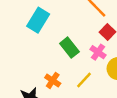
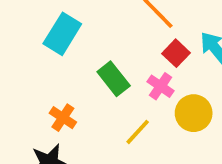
orange cross: (53, 80) -> (63, 118), moved

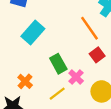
pink cross: (161, 86) -> (76, 77), moved
yellow line: (138, 132) -> (57, 94), moved

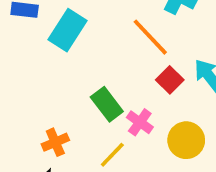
cyan rectangle: (33, 33) -> (67, 30), moved
orange cross: (25, 81) -> (55, 142), turned 32

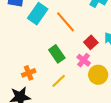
orange line: (150, 37) -> (66, 22), moved
pink cross: (140, 122) -> (84, 60), moved

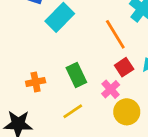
orange line: (66, 22) -> (115, 34), moved
orange cross: (29, 73) -> (36, 82), moved

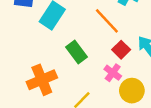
green rectangle: (76, 75) -> (77, 52), moved
orange cross: (36, 82) -> (42, 80), size x1.6

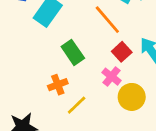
orange cross: (42, 80) -> (58, 85), moved, size x0.6

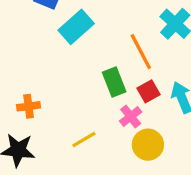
green rectangle: (73, 52) -> (114, 82), moved
orange cross: (58, 85) -> (29, 106), moved

